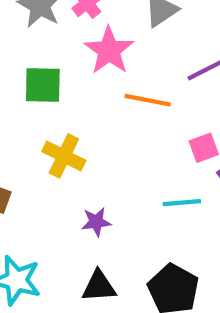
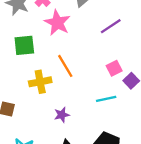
orange line: (148, 100) -> (65, 66), moved, turned 55
yellow cross: (64, 156) -> (40, 82), turned -30

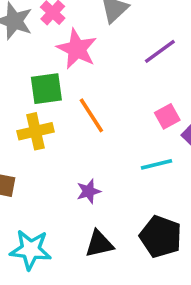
green square: (24, 45) -> (46, 89), moved
yellow cross: (40, 82) -> (35, 131), moved

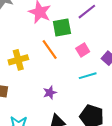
green square: (46, 89) -> (62, 27), moved
pink square: (167, 116) -> (83, 50), moved

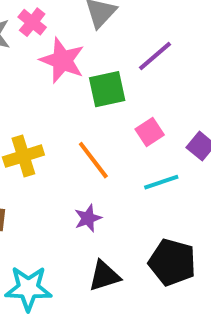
orange line: (50, 49) -> (93, 160), moved

